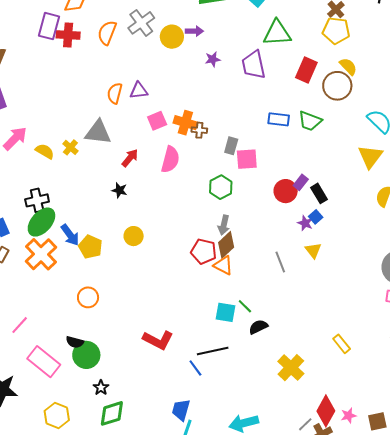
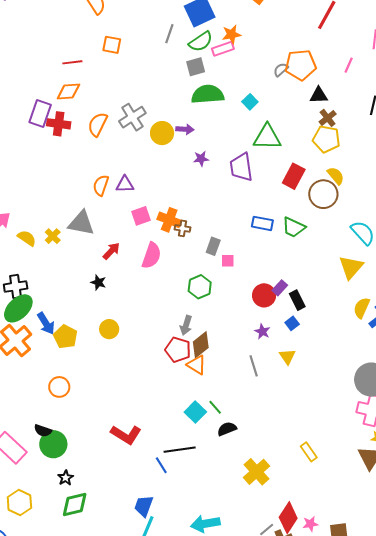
pink square: (247, 159) -> (228, 261), size x0.6
purple star: (305, 223) -> (262, 331), moved
gray arrow: (224, 225) -> (186, 325), moved
cyan square: (225, 312) -> (195, 412), turned 30

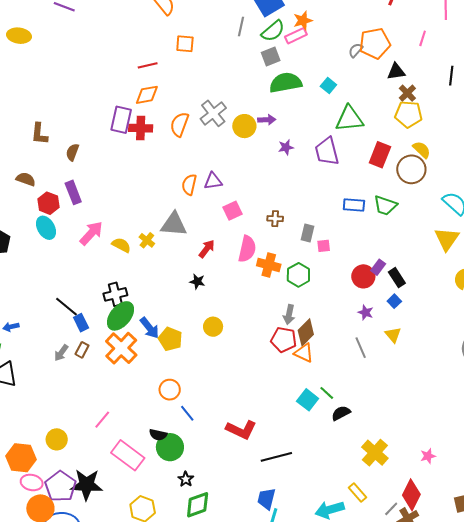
orange cross: (169, 220) -> (269, 265), moved
black line: (180, 450) -> (276, 457), moved
yellow rectangle: (309, 452) -> (357, 493), moved
blue line: (161, 465) -> (187, 413), moved
pink star: (310, 524) -> (428, 456), moved

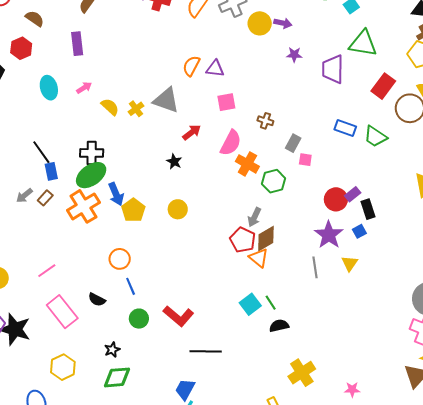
red hexagon: (48, 203) -> (21, 48), moved
cyan ellipse: (46, 228) -> (49, 88), moved
pink arrow: (91, 233) -> (84, 88), size x0.6
purple star: (366, 312) -> (329, 235), size x1.8
green circle: (170, 447) -> (139, 319), moved, size x0.7

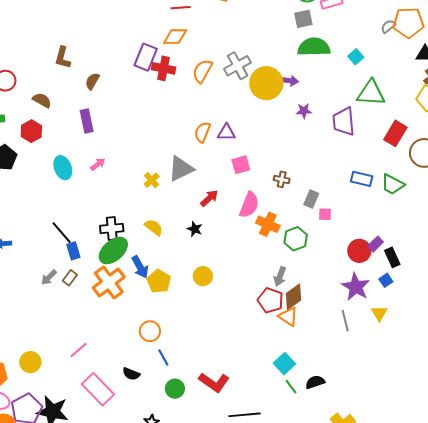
yellow circle: (260, 23) -> (266, 83), size x1.4
gray triangle: (166, 100) -> (181, 169), turned -40
yellow semicircle: (110, 107) -> (154, 227), moved
green line: (271, 303) -> (291, 387), moved

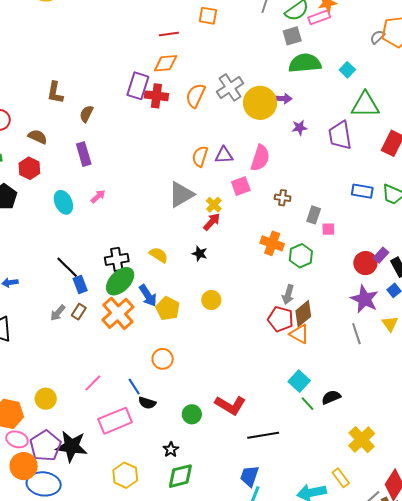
yellow cross: (152, 180) -> (214, 205), moved
pink semicircle: (249, 205) -> (260, 158), moved
blue line: (163, 357) -> (134, 387), moved
pink rectangle: (98, 389) -> (115, 421), turned -64

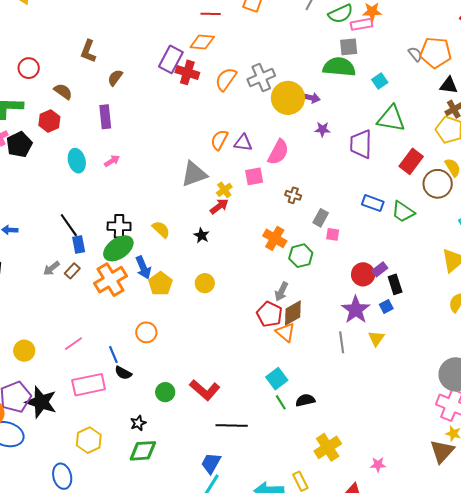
gray square: (292, 36) -> (349, 47), moved
gray semicircle: (377, 37) -> (415, 54), turned 84

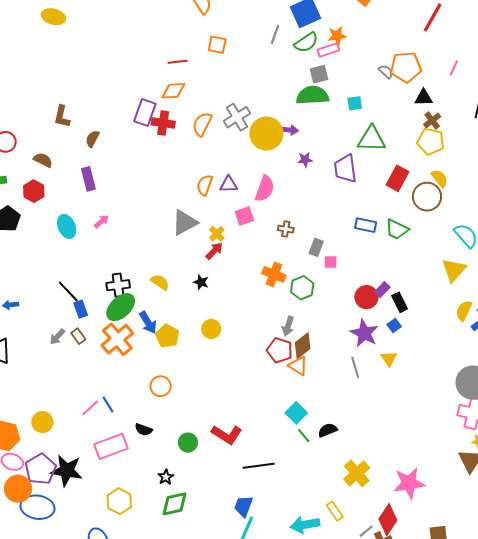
cyan square: (380, 81) -> (355, 103), turned 35
brown rectangle: (72, 271) -> (78, 336), turned -70
blue line: (113, 355) -> (108, 404), moved
pink star: (378, 465) -> (409, 483), size x2.0

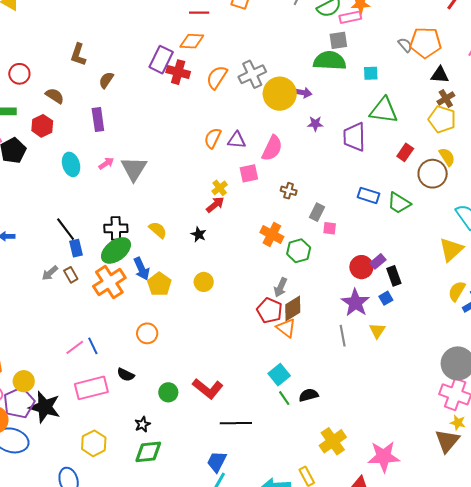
red rectangle: (398, 178) -> (405, 152), size x0.7
gray triangle: (185, 223) -> (134, 169), moved, turned -36
yellow circle: (42, 422) -> (24, 381), moved

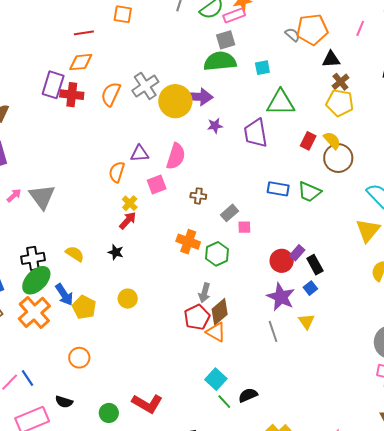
purple arrow: (303, 93) -> (198, 97), size x1.6
orange semicircle: (213, 138) -> (117, 172), moved
yellow semicircle: (447, 157) -> (332, 140), moved
gray rectangle: (317, 212) -> (229, 213), turned 30
red pentagon: (270, 311) -> (197, 317), turned 30

